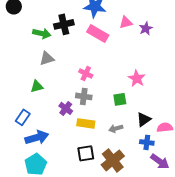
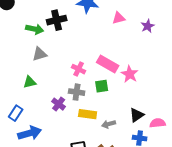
purple star: (146, 28) -> (148, 26), moved
pink rectangle: (98, 33) -> (108, 64), moved
green square: (120, 99) -> (102, 86), moved
yellow rectangle: (86, 123) -> (88, 114), moved

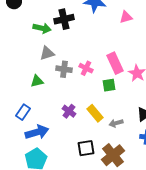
pink rectangle: (108, 64) -> (115, 63), turned 35
gray cross: (77, 92) -> (64, 69), moved
purple cross: (59, 104) -> (69, 111), moved
yellow rectangle: (88, 114) -> (95, 113), turned 42

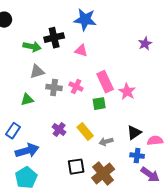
pink triangle: (126, 17) -> (81, 51), moved, turned 32

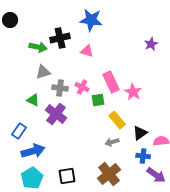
green triangle: (27, 100) -> (33, 100), turned 40
green square: (99, 104) -> (98, 100), moved
purple cross: (59, 130) -> (56, 114), moved, size x1.5
yellow rectangle: (85, 132) -> (117, 120), moved
black square: (76, 167) -> (67, 176), moved

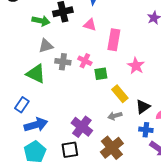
pink rectangle: (111, 82) -> (114, 40), moved, turned 35
green triangle: (33, 100) -> (36, 74), size x1.5
purple cross: (56, 114) -> (82, 127), moved

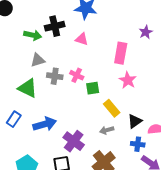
pink rectangle: (114, 40) -> (121, 53), moved
blue arrow: (36, 125) -> (45, 124), moved

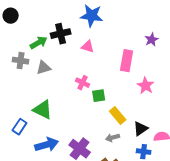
green arrow: (33, 35) -> (39, 43), turned -42
gray cross: (55, 76) -> (21, 61), moved
pink star: (128, 80) -> (146, 86), moved
green triangle: (28, 88) -> (43, 110), moved
blue arrow: (45, 124) -> (47, 145), moved

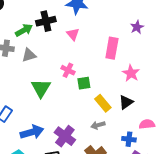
pink triangle: (88, 47) -> (73, 34), turned 32
green triangle: (43, 110) -> (41, 88), moved, turned 35
black triangle: (141, 129) -> (126, 102), moved

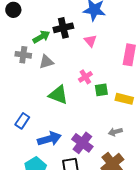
pink cross: (68, 70) -> (85, 77), turned 32
green triangle: (41, 88) -> (58, 95), turned -40
yellow rectangle: (103, 103) -> (124, 99), moved, turned -36

